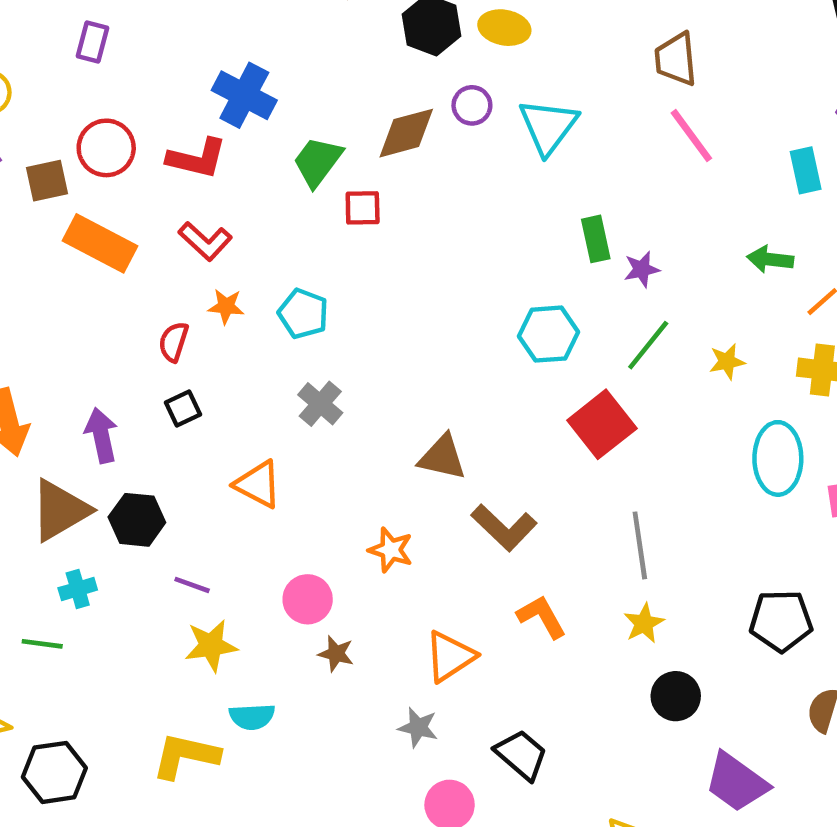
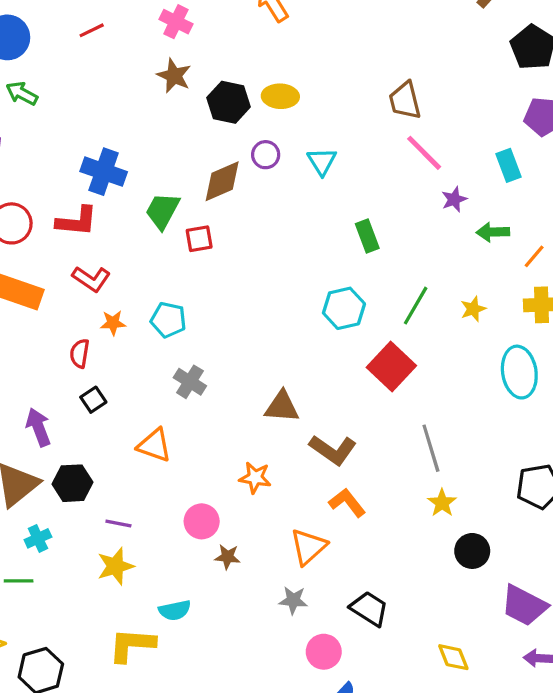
cyan triangle: (548, 126) -> (322, 161), size x0.7
purple star: (642, 269) -> (454, 199), moved
orange L-shape: (542, 617) -> (347, 503), moved
yellow star: (211, 646) -> (115, 566), moved

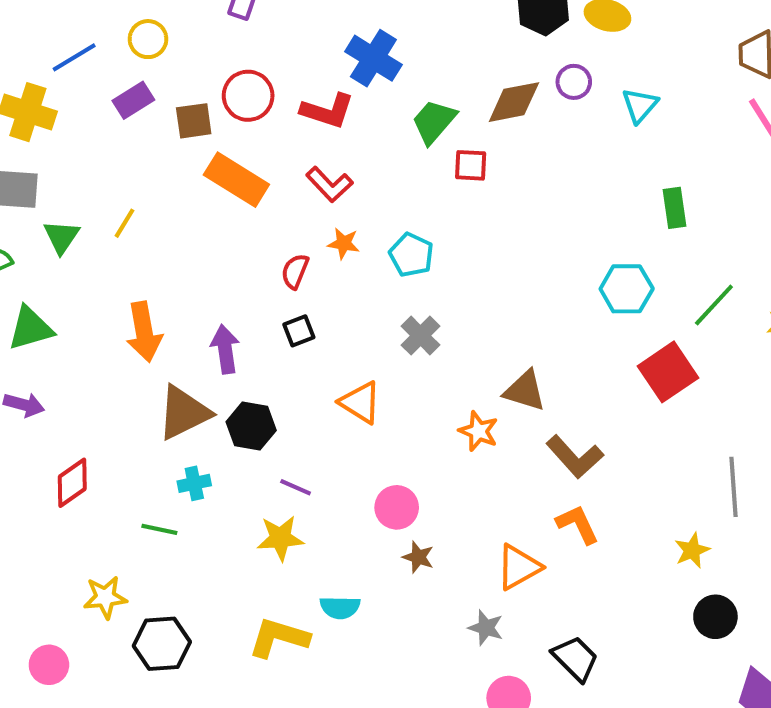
gray line: (431, 448) -> (733, 487), moved
orange star: (255, 478) -> (478, 431), moved

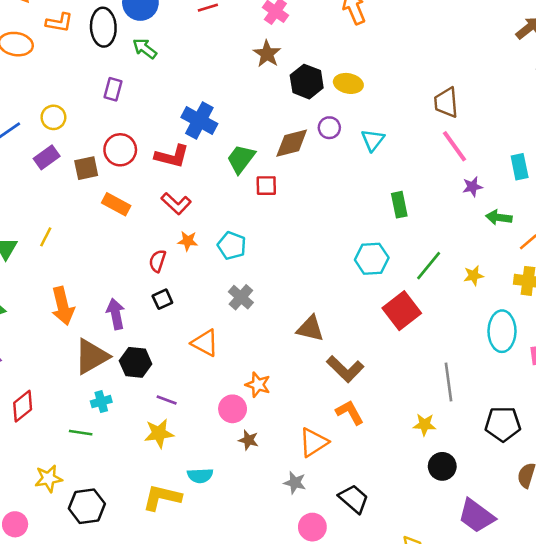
orange rectangle: (236, 180) -> (116, 204), size x0.7
orange star: (478, 431) -> (258, 385), moved
yellow star: (692, 550) -> (424, 425), turned 30

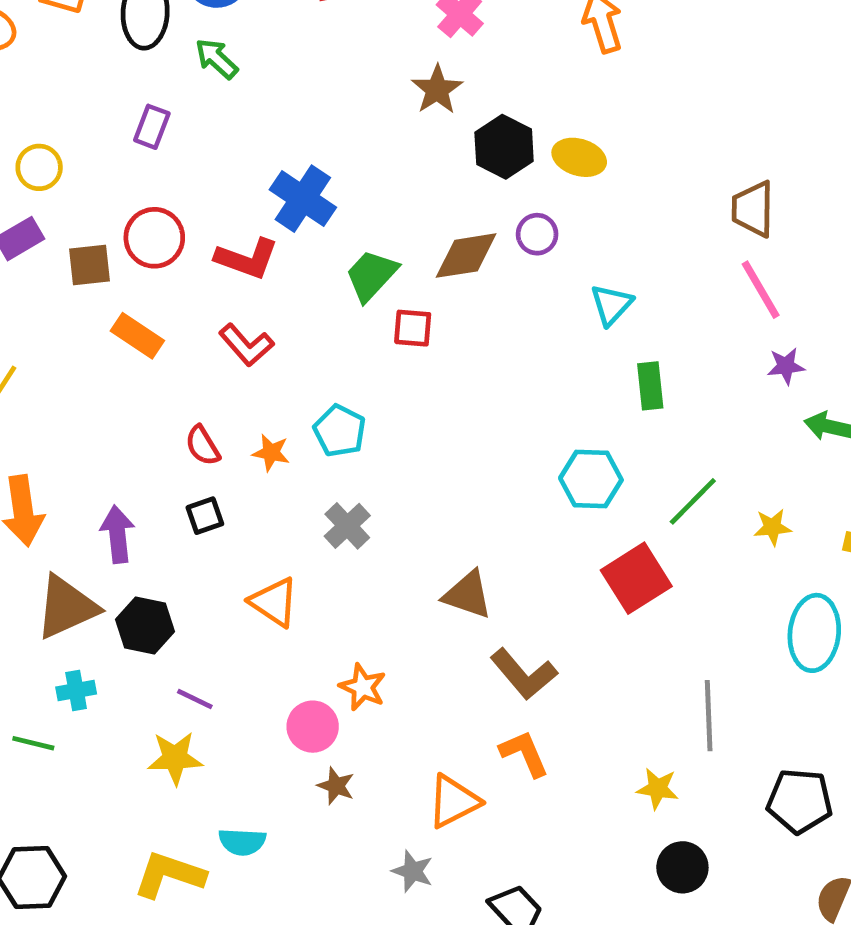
cyan triangle: (373, 140) -> (611, 305), moved
orange star: (188, 241) -> (271, 453), moved
red semicircle: (158, 261) -> (203, 446), turned -55

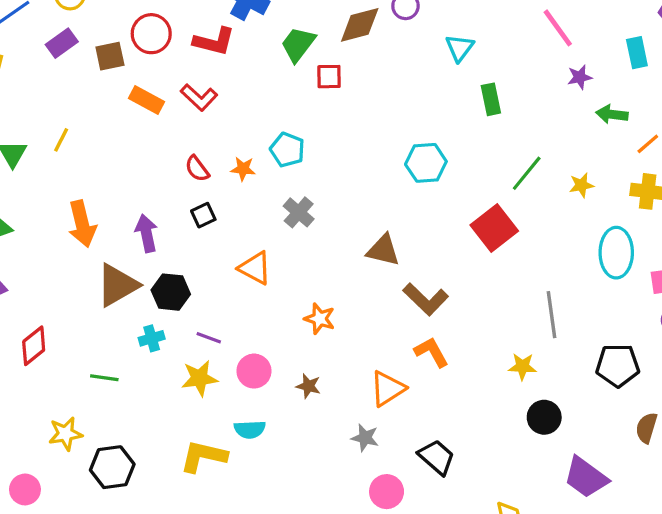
red L-shape: (246, 345) -> (199, 97), moved
cyan hexagon: (591, 479) -> (426, 163), moved
cyan cross: (76, 691) -> (152, 338), moved
pink circle: (313, 727) -> (254, 371), moved

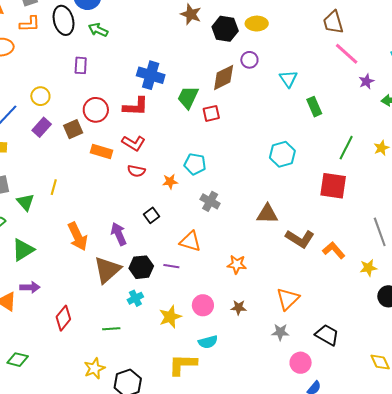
red semicircle: (197, 169) -> (136, 171), moved, turned -30
red square: (494, 228) -> (333, 186), turned -32
purple line: (209, 338) -> (171, 266), moved
orange L-shape: (431, 352) -> (334, 250), moved

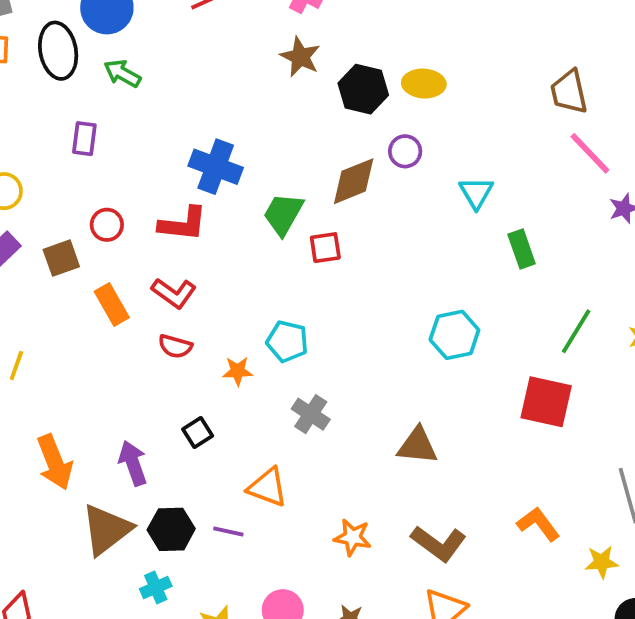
red circle: (96, 110) -> (107, 225), size x0.7
orange rectangle: (101, 151) -> (112, 304), turned 40
brown L-shape: (300, 239) -> (439, 543), moved

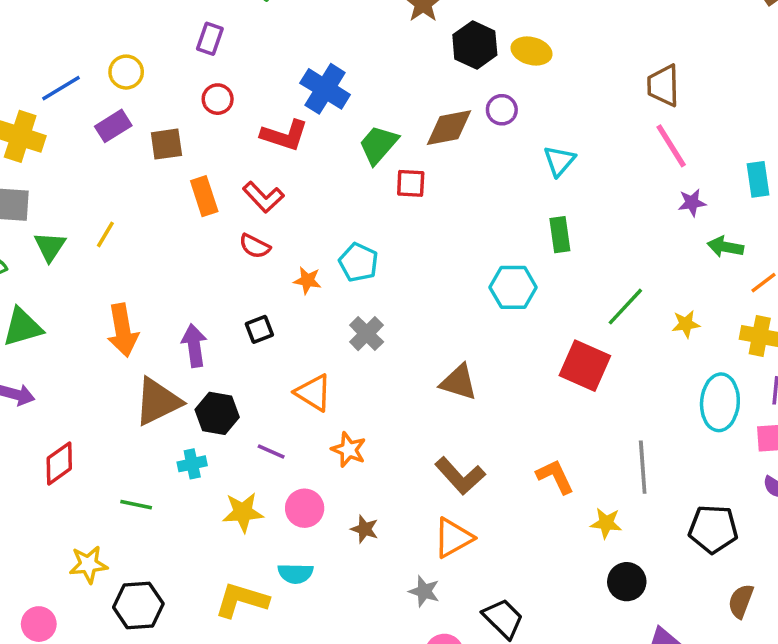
red circle: (107, 225) -> (218, 99), moved
green rectangle: (522, 249) -> (560, 235), moved
purple line: (228, 532) -> (271, 451), moved
orange star: (353, 537) -> (349, 450), moved

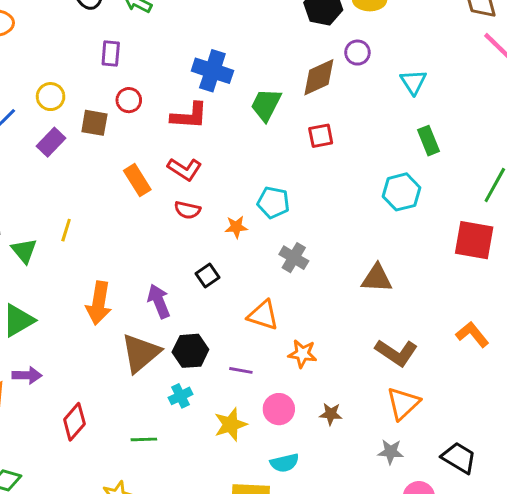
brown square: (166, 144) -> (94, 123), moved, turned 32
red square: (411, 183) -> (321, 136), moved
orange arrow: (123, 330) -> (99, 303), turned 33

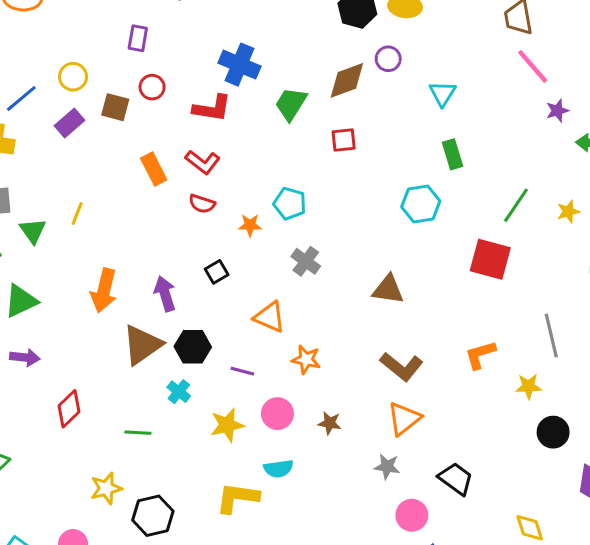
orange L-shape: (472, 334) -> (480, 355), turned -72
cyan cross: (180, 396) -> (179, 392), turned -30

